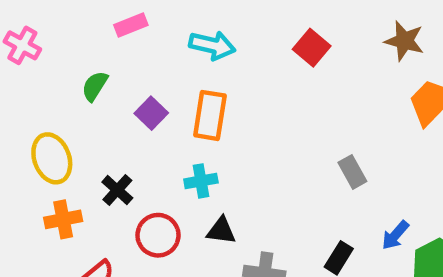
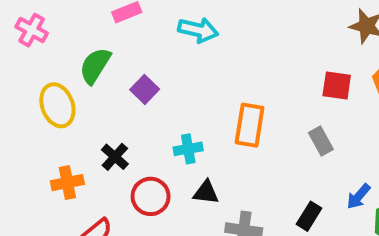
red square: (312, 48) -> (337, 85), moved, turned -32
green semicircle: (95, 86) -> (95, 66), size x1.4
orange rectangle: (210, 115) -> (250, 125), moved
yellow ellipse: (52, 158) -> (57, 105), moved

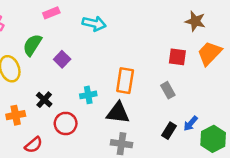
black triangle: (206, 192) -> (118, 113), moved, size x1.5
black rectangle: (309, 216) -> (169, 131), moved

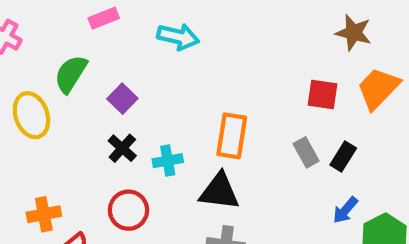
black cross: (44, 100) -> (122, 148), moved
orange cross: (16, 115) -> (44, 214), moved
black rectangle: (169, 131) -> (343, 156), moved

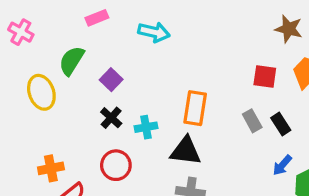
black rectangle: (343, 156) -> (281, 124), turned -65

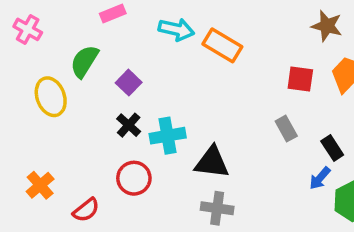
orange rectangle: (195, 108) -> (222, 45), moved, turned -68
black rectangle: (281, 124) -> (332, 148), moved
cyan cross: (146, 127) -> (168, 136), size x1.4
orange cross: (51, 168) -> (40, 185), moved, turned -30

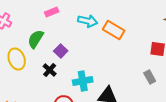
black cross: (129, 125) -> (50, 70), moved

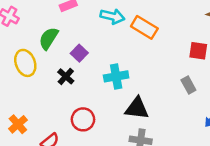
cyan cross: (83, 81) -> (116, 76), moved

